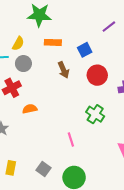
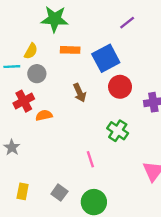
purple line: (109, 27) -> (127, 23), moved
blue square: (85, 50) -> (106, 58), size x1.6
brown arrow: (63, 70) -> (80, 93), moved
orange semicircle: (30, 109) -> (44, 115), moved

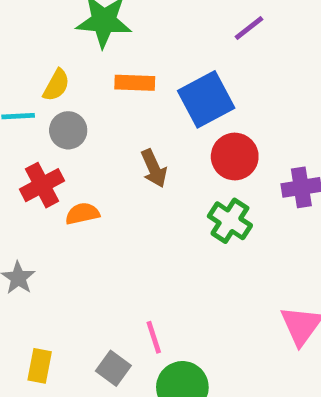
green cross: (118, 131) -> (230, 221), moved
pink line: (90, 159) -> (154, 337), moved

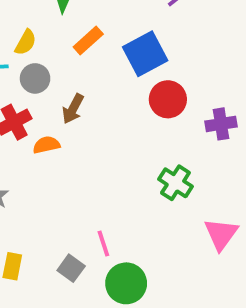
orange rectangle: (135, 83) -> (88, 40), turned -44
brown arrow: (154, 168) -> (73, 109), moved, turned 52
green cross: (230, 221) -> (175, 183), moved

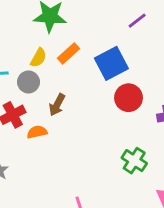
yellow semicircle: (26, 42) -> (38, 58), moved

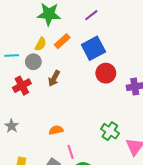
purple line: (137, 21) -> (91, 15), moved
orange semicircle: (37, 132) -> (56, 130), moved
green cross: (134, 161) -> (110, 131), moved

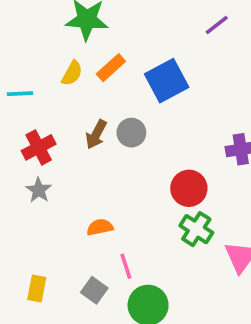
purple line: (91, 15) -> (217, 25), moved
gray circle: (33, 62) -> (131, 133), moved
red circle: (106, 73) -> (189, 188), moved
gray star: (12, 126) -> (39, 190), moved

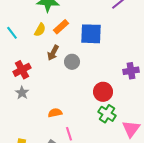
blue square: (167, 81) -> (91, 34), turned 30
cyan line: (20, 94) -> (12, 33), moved, turned 56
brown arrow: (96, 134) -> (53, 53), moved

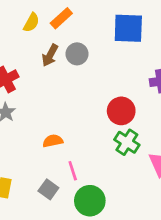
blue square: (91, 34) -> (128, 28), moved
gray circle: (72, 62) -> (77, 54), moved

